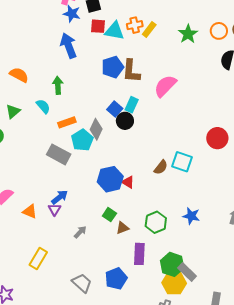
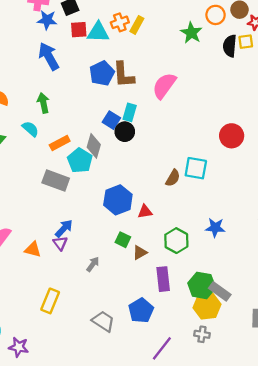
green star: (188, 34) -> (191, 33), moved
red triangle: (128, 182) -> (145, 212), moved, turned -32

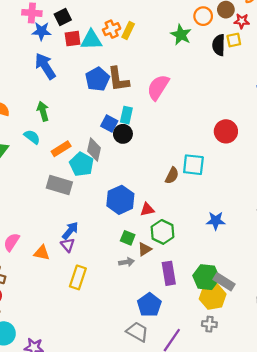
green hexagon: (176, 241) -> (162, 232), moved
gray arrow: (93, 264) -> (127, 262), moved, turned 48
yellow rectangle: (50, 301) -> (78, 277), moved
gray trapezoid: (103, 321) -> (137, 332), moved

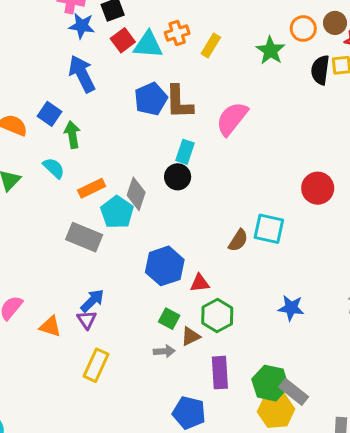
yellow rectangle: (128, 31) -> (211, 46), moved
red square: (73, 39) -> (123, 40), turned -35
blue square: (109, 124) -> (50, 114), moved
blue pentagon: (149, 305) -> (189, 413), turned -30

